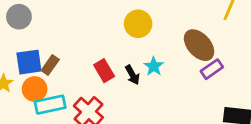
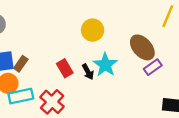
cyan star: (154, 66) -> (105, 65), size x1.5

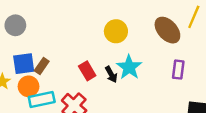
brown ellipse: (142, 47) -> (167, 30), moved
purple rectangle: (153, 67) -> (178, 70), turned -48

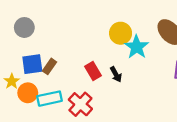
cyan star: (129, 67) -> (137, 47), moved
orange circle: (29, 86) -> (28, 93), moved

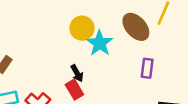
red rectangle: (93, 71) -> (74, 90), moved

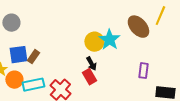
yellow circle: (82, 28) -> (94, 42), moved
purple rectangle: (147, 68) -> (143, 71), moved

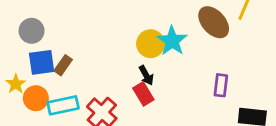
gray circle: (11, 23) -> (32, 31), moved

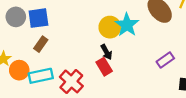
blue square: (42, 62) -> (38, 18), moved
purple rectangle: (221, 85) -> (165, 60), turned 48

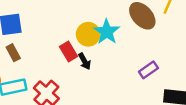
brown rectangle: (41, 44) -> (13, 53), turned -63
red rectangle: (104, 67) -> (69, 51), moved

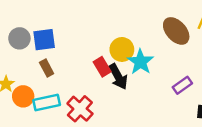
cyan star: (107, 32) -> (140, 62), moved
black arrow: (85, 61) -> (118, 77), size x1.5

